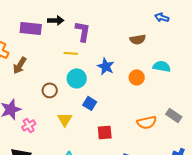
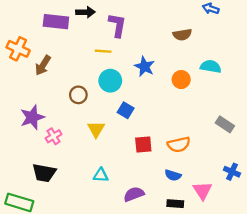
orange semicircle: (147, 122) -> (179, 145), moved

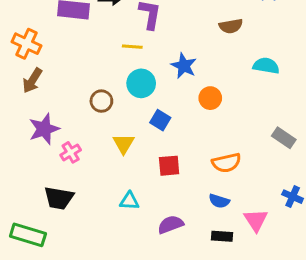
brown arrow: (43, 65) -> (32, 80), moved
orange circle: (181, 80) -> (210, 98), moved
red square: (143, 145) -> (169, 166), moved

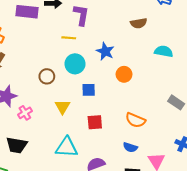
blue square: (160, 120) -> (89, 90), turned -32
orange semicircle: (226, 163) -> (135, 120), turned 36
cyan triangle: (129, 201) -> (67, 147), size x1.6

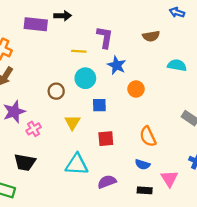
purple L-shape: (81, 15) -> (105, 37), moved
orange semicircle: (135, 120) -> (148, 136), turned 42

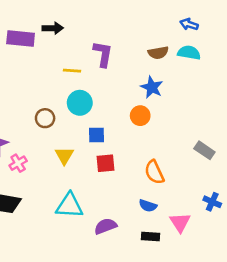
blue star: (117, 65) -> (152, 87), moved
cyan semicircle: (177, 65) -> (189, 53), moved
red square: (106, 139) -> (105, 163), moved

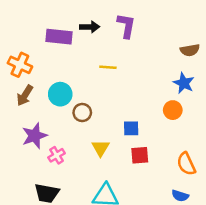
purple L-shape: (103, 54) -> (126, 26), moved
cyan circle: (80, 103) -> (60, 94), moved

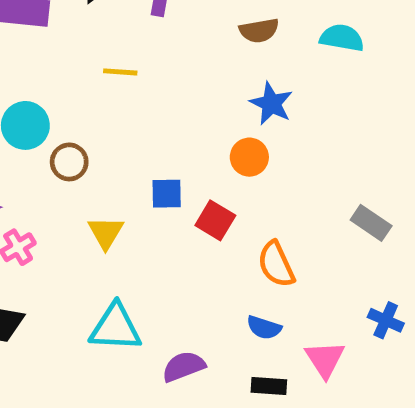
brown semicircle: (190, 50) -> (259, 30), moved
red square: (140, 155) -> (215, 220), moved, turned 36

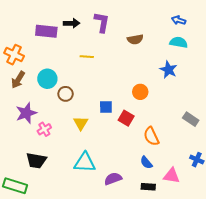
brown semicircle: (259, 30) -> (135, 39), moved
blue star: (271, 104) -> (169, 70), moved
blue semicircle: (264, 328) -> (146, 163), turned 32
pink triangle: (325, 359) -> (172, 176), turned -48

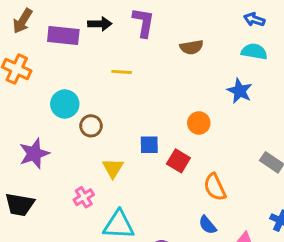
brown arrow: (18, 80) -> (23, 21), moved
pink cross: (44, 129) -> (84, 197), moved
black trapezoid: (36, 161) -> (20, 205), moved

